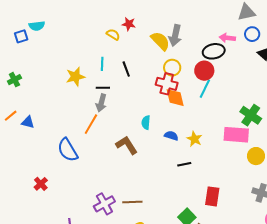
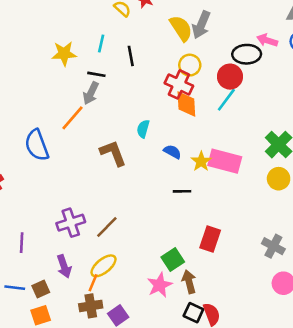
pink rectangle: (236, 135) -> (225, 161), moved
yellow circle: (256, 156) -> (279, 179), moved
brown line: (132, 202) -> (107, 227), turned -54

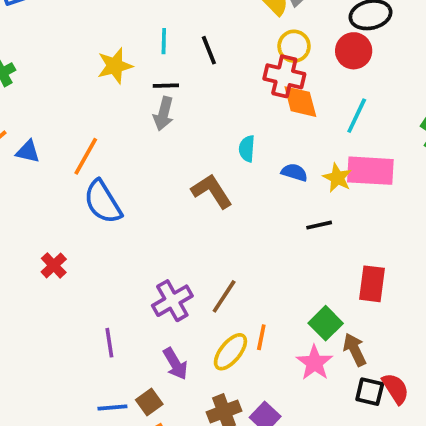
cyan line: (226, 100) -> (357, 116), moved
orange line: (73, 118) -> (86, 156), moved
orange line: (93, 283) -> (261, 337), moved

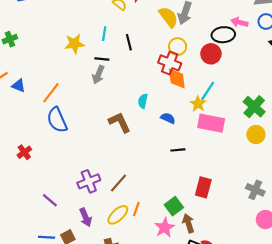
yellow star: (337, 178) -> (198, 104), moved
purple line: (109, 343) -> (50, 200), turned -49

